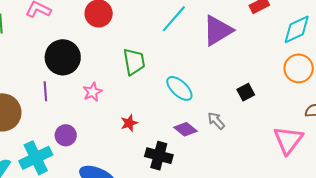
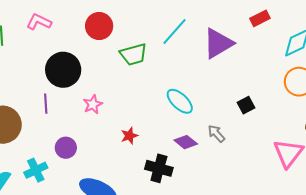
green trapezoid: (134, 62) -> (133, 54), moved, turned 84
cyan cross: (36, 158) -> (36, 170), size x0.7

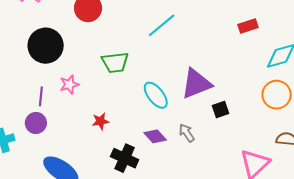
purple triangle: (218, 43) -> (196, 84), moved
green trapezoid: (133, 54) -> (115, 62), moved
purple line: (46, 104) -> (41, 96), moved

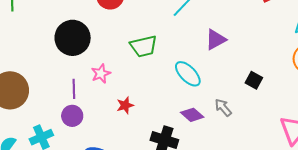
purple triangle: (196, 84) -> (216, 40), moved, size x0.7
black square: (221, 109) -> (254, 80), turned -36
red star: (100, 121) -> (125, 105), moved

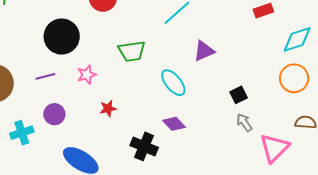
black square: (254, 80) -> (239, 95), turned 30
purple line: (74, 89) -> (45, 76), moved, turned 72
gray arrow: (223, 108) -> (244, 122), moved

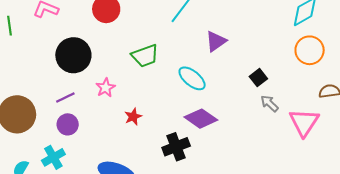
purple circle: (54, 114) -> (68, 124), moved
purple diamond: (174, 124) -> (201, 119), size x1.4
black cross: (144, 146) -> (176, 147), turned -32

